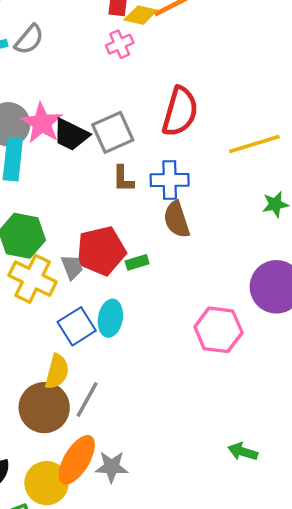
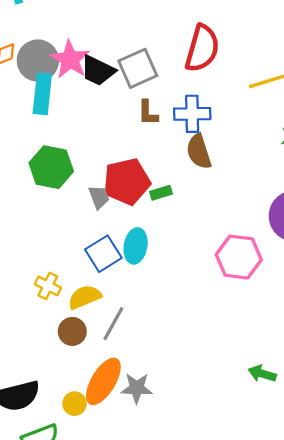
yellow cross: (33, 279) -> (48, 286), moved, size x0.6
yellow semicircle: (57, 372) -> (84, 297), turned -128
brown circle: (44, 408) -> (72, 331), size x0.6
yellow circle: (47, 483) -> (75, 404), size x0.6

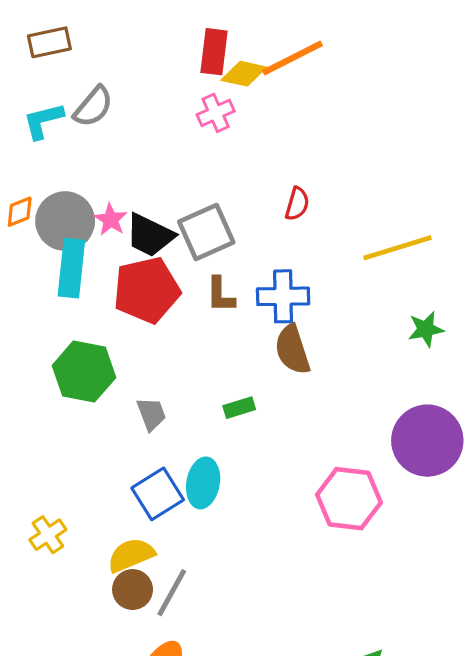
red semicircle: (202, 48) -> (297, 204), size x0.5
pink star: (70, 59) -> (111, 220), size x0.6
red pentagon: (127, 182) -> (147, 290), moved
yellow cross: (48, 286) -> (48, 535), moved, turned 30
brown circle: (72, 331) -> (133, 590), moved

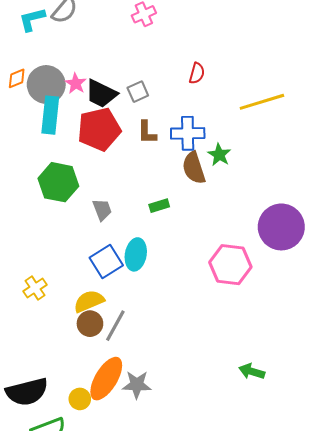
gray square: (206, 232) -> (138, 92), size x0.6
green star: (426, 329) -> (219, 155), moved, turned -30

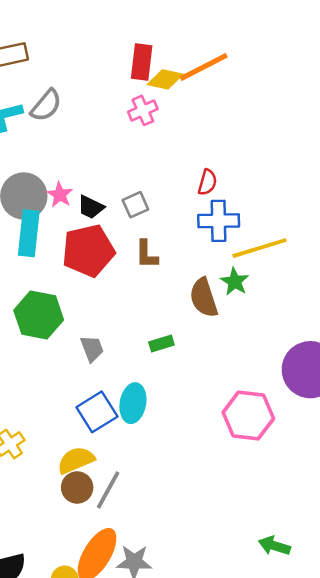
black trapezoid: (101, 94) -> (91, 207), size x0.7
yellow line: (262, 102) -> (259, 248), moved
blue cross: (188, 133) -> (219, 221), moved

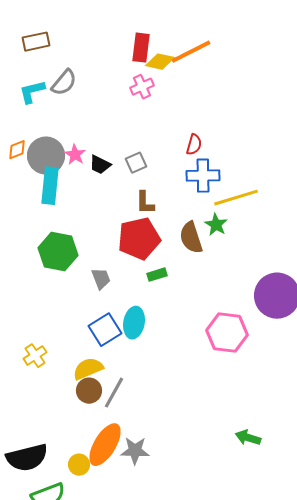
red pentagon: (88, 251) -> (139, 239), moved

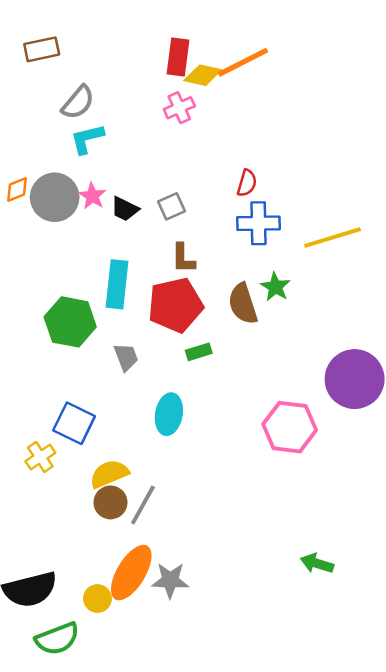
cyan L-shape: (32, 92) -> (87, 139), moved
cyan rectangle: (50, 186) -> (117, 284), moved
yellow line: (236, 198) -> (333, 238), moved
blue square: (105, 330) -> (74, 423), moved, turned -32

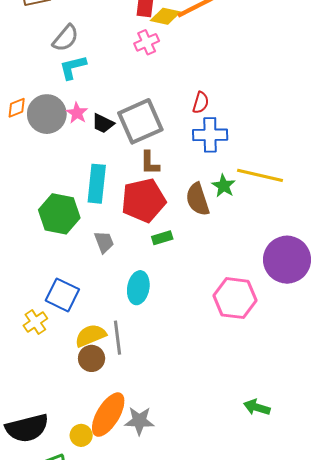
gray square: (171, 206) -> (140, 121), size x2.0
yellow line: (333, 238) -> (260, 175), moved, turned 30
gray line: (143, 505) -> (118, 338), moved, turned -36

